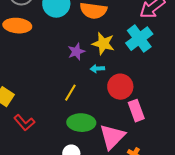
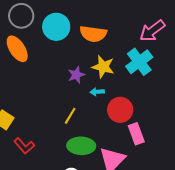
orange ellipse: (17, 26) -> (17, 49), turned 52

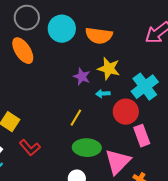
cyan cross: (139, 62) -> (145, 87), moved
purple star: (76, 75) -> (82, 77), turned -30

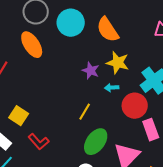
orange semicircle: (99, 36) -> (108, 30), turned 48
green ellipse: (87, 148) -> (96, 142), turned -56

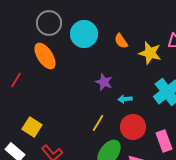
orange semicircle: (108, 30) -> (121, 41), size x0.6
yellow star: (118, 63) -> (150, 53), moved
red circle: (135, 106) -> (133, 127), moved

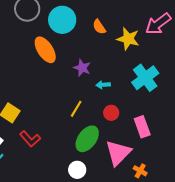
orange ellipse: (45, 56) -> (45, 50), moved
red circle: (133, 127) -> (111, 113), size x0.6

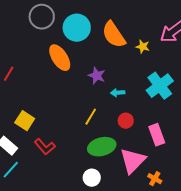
orange semicircle: (99, 27) -> (114, 35), size x1.8
yellow star: (128, 39) -> (143, 47), size x0.6
green ellipse: (87, 139) -> (102, 147), turned 40

